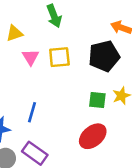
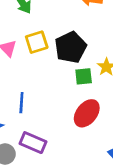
black pentagon: (104, 56) -> (71, 47), moved

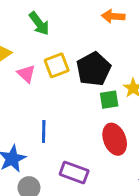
red ellipse: (87, 113) -> (115, 139), turned -56
purple rectangle: (33, 143) -> (74, 172), moved

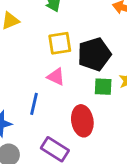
pink triangle: (26, 74) -> (56, 77), moved, turned -30
red ellipse: (115, 139) -> (82, 121), moved

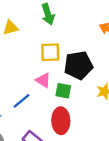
green square: (103, 87) -> (63, 91), moved
blue line: (34, 104) -> (22, 101), turned 30

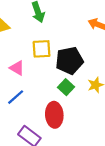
pink triangle: (43, 80) -> (17, 68), moved
green square: (63, 91) -> (66, 87), moved, turned 35

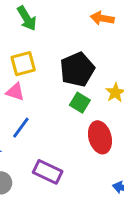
yellow square: (42, 49) -> (23, 64), moved
red ellipse: (54, 115) -> (100, 137), moved

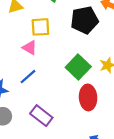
black pentagon: (77, 69) -> (85, 20), moved
green square: (80, 103) -> (78, 67), size x1.5

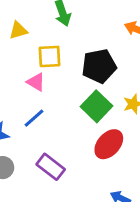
black pentagon: (85, 20) -> (99, 66), moved
red ellipse: (88, 97) -> (109, 144), turned 45

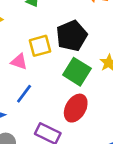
yellow square: (50, 56) -> (40, 46), moved
red ellipse: (109, 144) -> (76, 108), moved

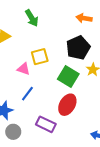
black pentagon: (72, 36) -> (78, 48), moved

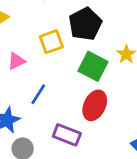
black pentagon: (78, 48) -> (85, 24), moved
pink triangle: (24, 69) -> (16, 61), moved, turned -40

